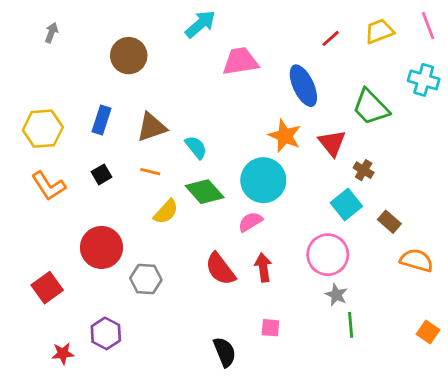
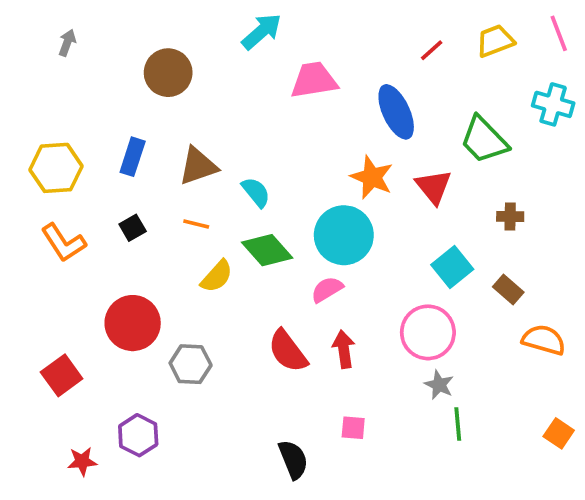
brown cross: (364, 170) -> (510, 217), moved, turned -30

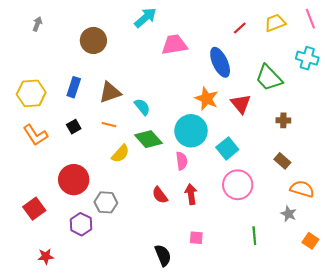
cyan square: (452, 267) -> (227, 148), moved
pink semicircle: (327, 289) -> (182, 161), turned 114
red semicircle: (288, 351) -> (160, 195), size x0.7
gray star: (439, 385) -> (289, 214), moved
purple hexagon: (138, 435) -> (81, 224), moved

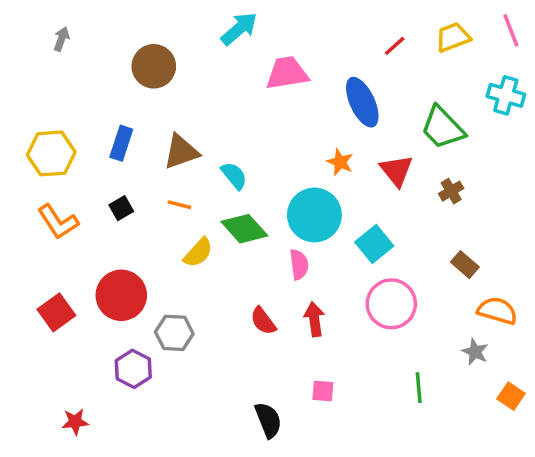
orange star: (207, 99) -> (340, 162), size x0.7
brown cross: (283, 120) -> (451, 191), moved, turned -32
red square: (34, 209) -> (56, 312), moved

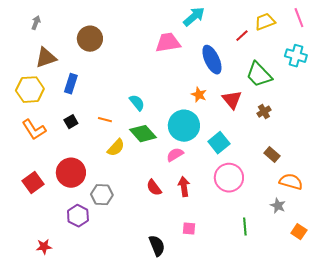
cyan arrow: (239, 29) -> (194, 17), moved
red line: (395, 46) -> (242, 36), moved
brown triangle: (181, 152) -> (46, 58), moved
pink semicircle: (299, 265) -> (175, 155), turned -114

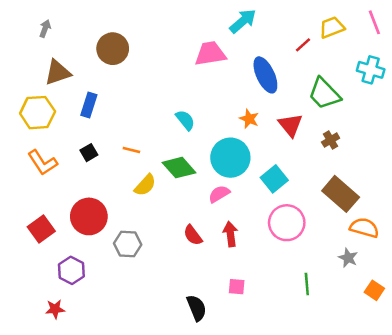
cyan semicircle: (137, 103) -> (185, 120), moved
brown rectangle: (272, 155) -> (341, 194), size x1.8
purple hexagon: (78, 216) -> (71, 270), moved

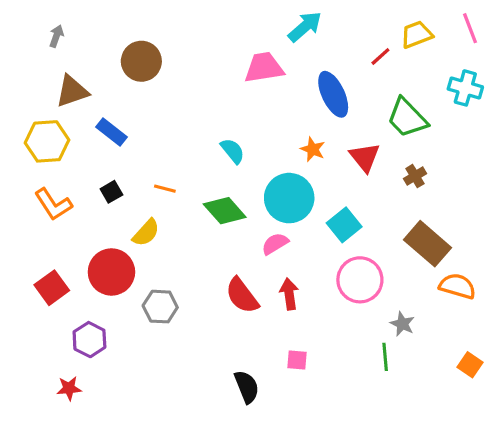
blue rectangle: (89, 105) -> (111, 132), turned -70
yellow semicircle: (145, 185) -> (146, 233), moved
red semicircle: (193, 235) -> (242, 296), size x1.4
gray star: (348, 258) -> (402, 324), moved

